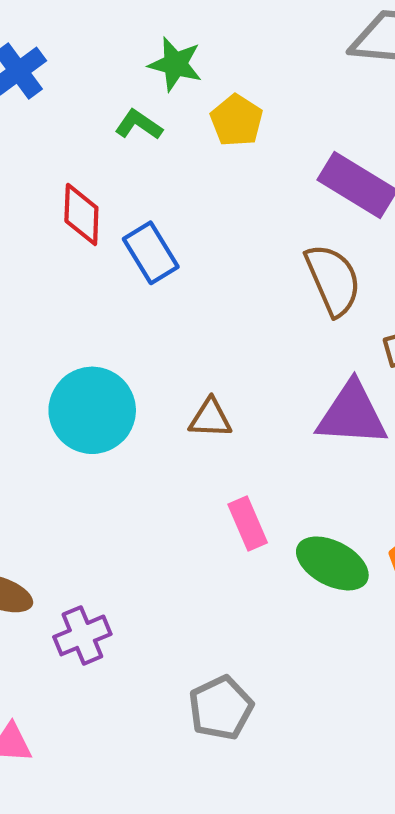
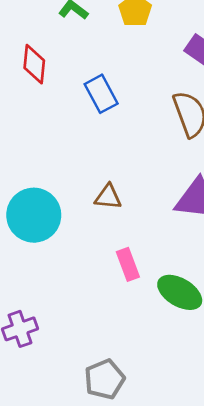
blue rectangle: (151, 253) -> (101, 94), moved
cyan circle: (92, 410) -> (34, 215), moved

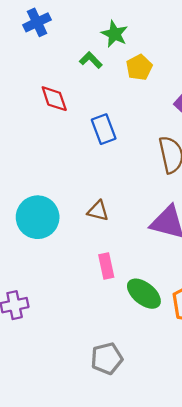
red diamond: (34, 64) -> (54, 99), turned -32
gray pentagon: (104, 379) -> (107, 359), moved

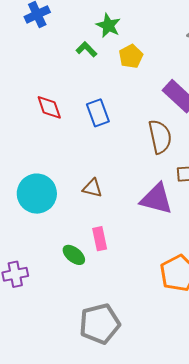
red diamond: (54, 99) -> (49, 107), moved
green ellipse: (144, 294) -> (74, 255), moved, size x0.7
gray pentagon: (107, 359) -> (100, 324), size x1.4

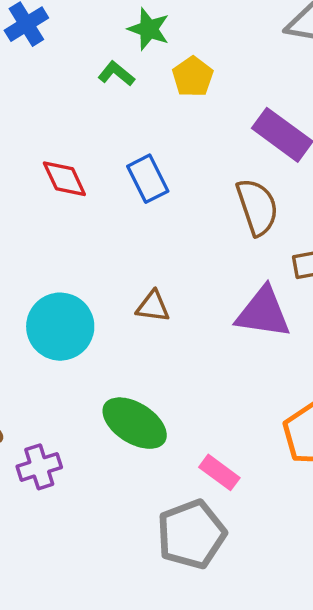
pink rectangle: (100, 239) -> (219, 472), moved, turned -35
green ellipse: (74, 255) -> (135, 423), size x1.6

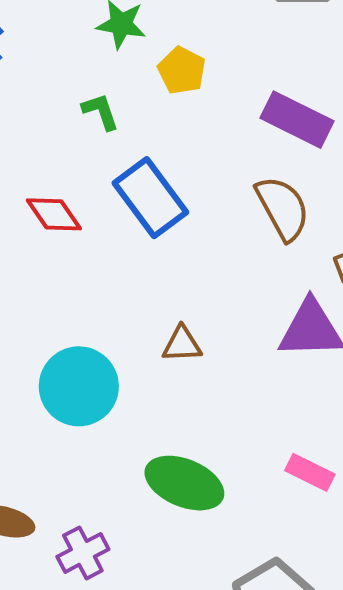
green L-shape: (116, 74) -> (101, 112), moved, turned 42
blue rectangle: (148, 179) -> (150, 198), size x1.4
pink rectangle: (219, 472) -> (310, 472), moved

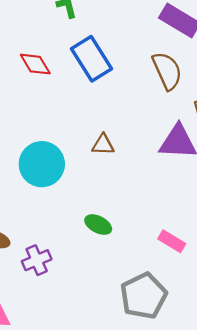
pink rectangle: (310, 472) -> (172, 241), moved
green ellipse: (184, 483) -> (98, 225), size x0.6

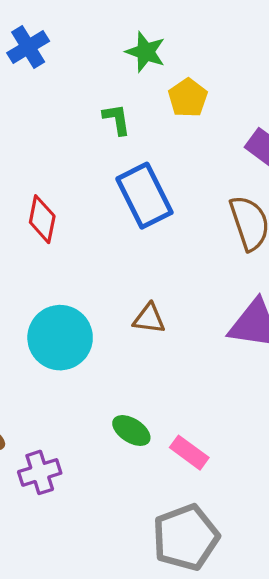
red diamond: (35, 64) -> (42, 219), moved, turned 36
pink rectangle: (172, 241) -> (189, 453), moved

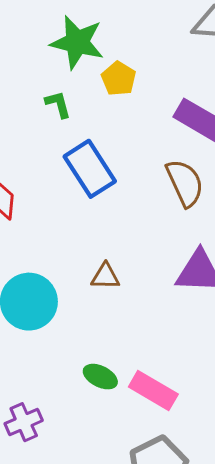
green star: (146, 52) -> (77, 42), size x1.5
pink rectangle: (189, 453) -> (153, 391), size x1.4

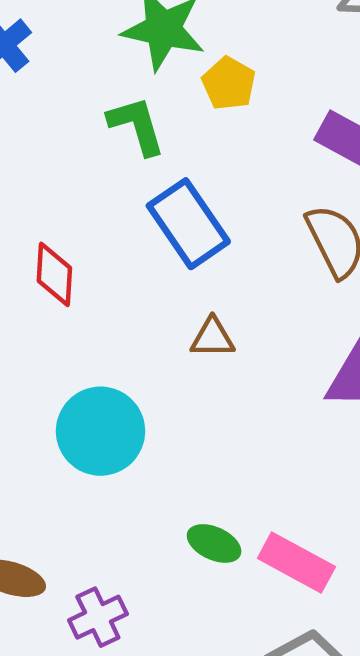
green L-shape: (58, 104) -> (137, 126), size x1.4
brown triangle: (105, 276) -> (213, 338), moved

